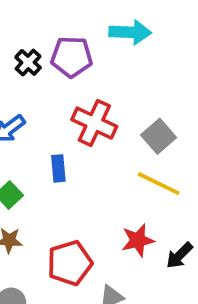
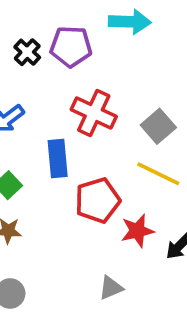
blue rectangle: (58, 168) -> (58, 159), size x1.4
red pentagon: (70, 263) -> (98, 200), moved

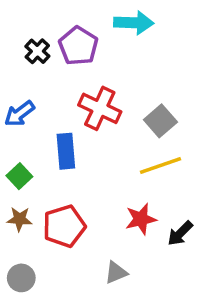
purple pentagon: (71, 46) -> (78, 46), turned 30
yellow line: (158, 174) -> (160, 165), turned -45
red pentagon: (98, 200) -> (64, 226), moved

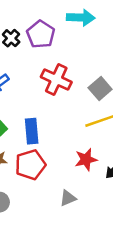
blue rectangle: (66, 151) -> (32, 131), moved

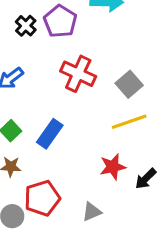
blue rectangle: (32, 131) -> (50, 134), turned 40
red pentagon: (30, 165) -> (42, 198), moved

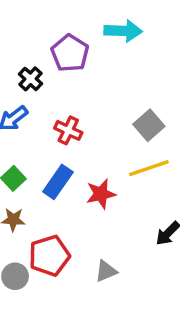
black cross: (26, 26) -> (30, 79), moved
red cross: (78, 74) -> (68, 130), moved, size x0.7
red star: (113, 167) -> (101, 194), moved

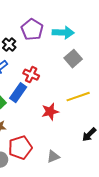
cyan arrow: (123, 31) -> (63, 33), moved
gray square: (149, 125) -> (73, 59), moved
blue rectangle: (58, 182) -> (18, 93), moved

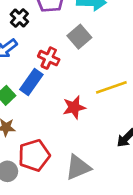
gray square: (73, 59) -> (79, 37), moved
gray triangle: (53, 157) -> (78, 167), size x1.5

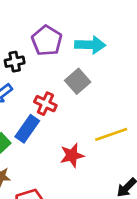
black cross: (19, 18) -> (15, 62), turned 36

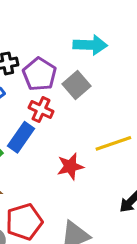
purple pentagon: (47, 41) -> (40, 74), moved

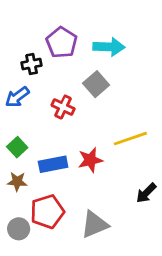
purple pentagon: (40, 74) -> (62, 43), moved
blue rectangle: (21, 137) -> (53, 164), moved, turned 44

